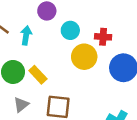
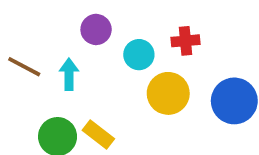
red cross: (103, 37) -> (185, 41), moved

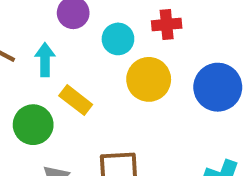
yellow rectangle: (98, 134) -> (76, 100), moved

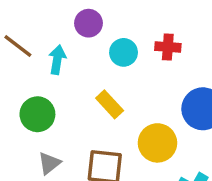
yellow circle: (149, 79) -> (157, 143), moved
yellow rectangle: (76, 100) -> (110, 104), moved

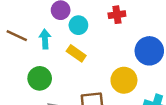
cyan circle: (124, 52) -> (78, 25), moved
yellow rectangle: (110, 104) -> (76, 53), moved

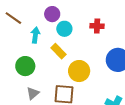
brown line: (17, 36) -> (13, 18), moved
yellow circle: (124, 80) -> (79, 71), moved

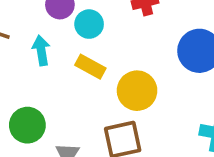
green circle: (25, 66) -> (27, 125), moved

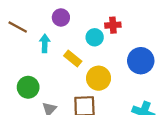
cyan circle: (89, 24) -> (95, 37), moved

